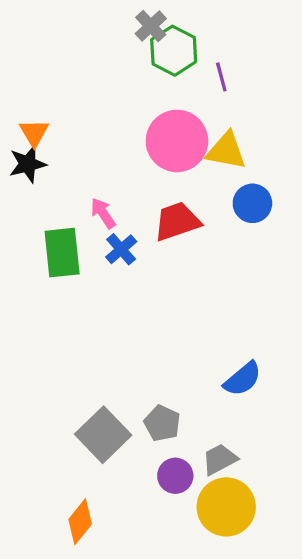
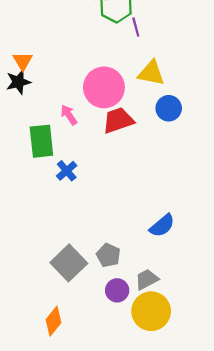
purple line: (221, 77) -> (136, 27), moved
pink circle: (177, 141) -> (104, 87), moved
blue cross: (121, 249) -> (67, 171), moved

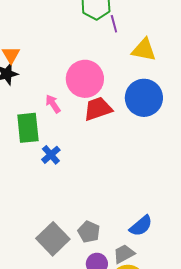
yellow triangle: (151, 73) -> (144, 50), moved
blue circle: (169, 108) -> (144, 98), size x1.6
blue semicircle: (162, 226) -> (141, 226), moved

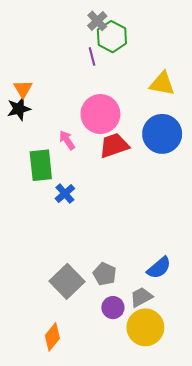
purple line: (114, 24) -> (92, 56), moved

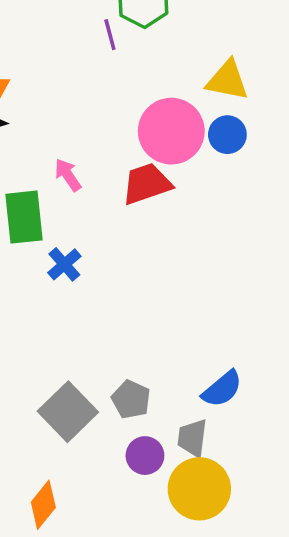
pink circle: (100, 114) -> (171, 131), moved
blue circle: (162, 134) -> (227, 135), moved, size x0.6
gray trapezoid: (141, 297) -> (192, 438), turned -55

